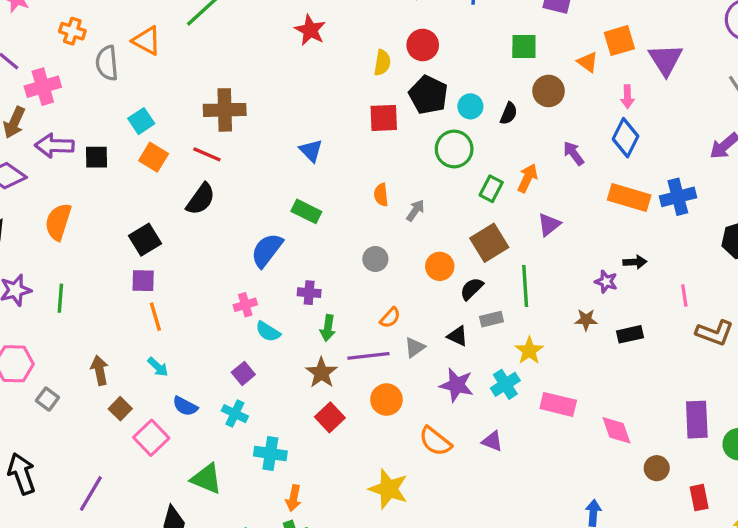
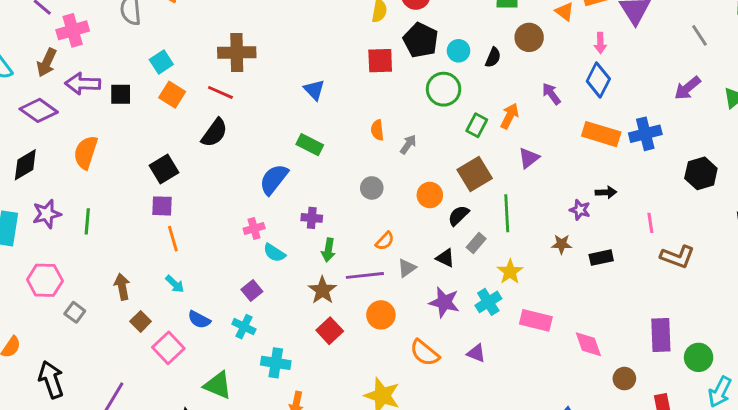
gray rectangle: (491, 319) -> (476, 243), turned -36

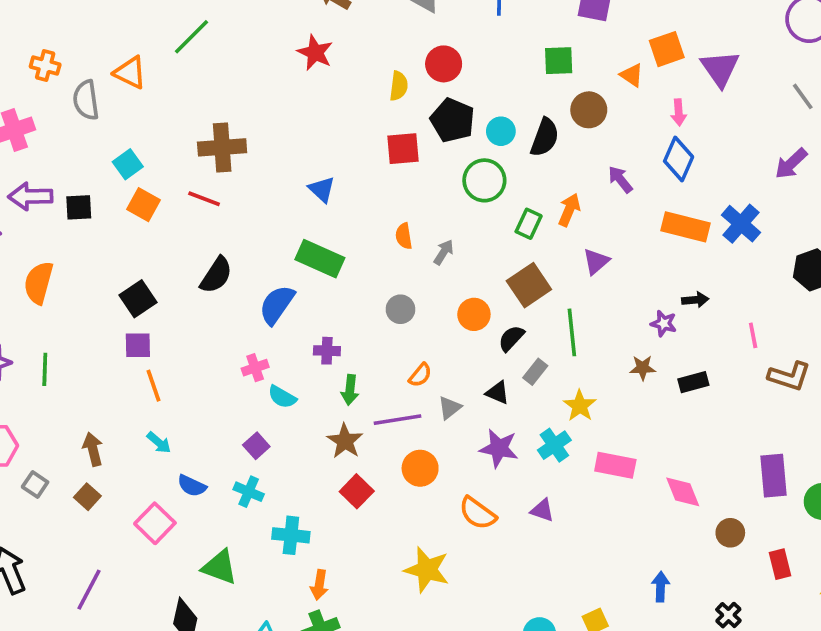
black semicircle: (493, 57) -> (545, 137), size x1.5
black semicircle: (214, 133) -> (216, 275), moved
blue cross: (645, 134) -> (741, 224), turned -32
green rectangle: (310, 145) -> (320, 259), size x1.4
brown square: (141, 321) -> (87, 497), moved

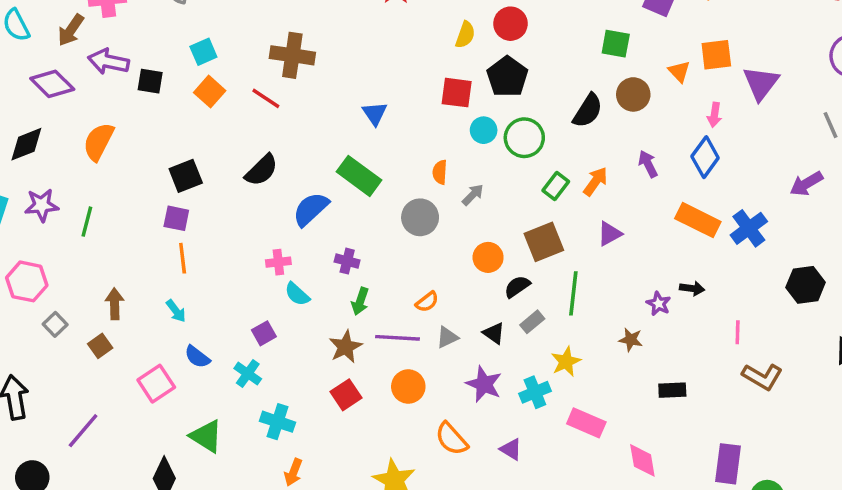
cyan circle: (501, 131) -> (484, 130), moved
gray circle: (400, 309) -> (420, 217), moved, size x1.4
black rectangle: (693, 382) -> (672, 390), moved

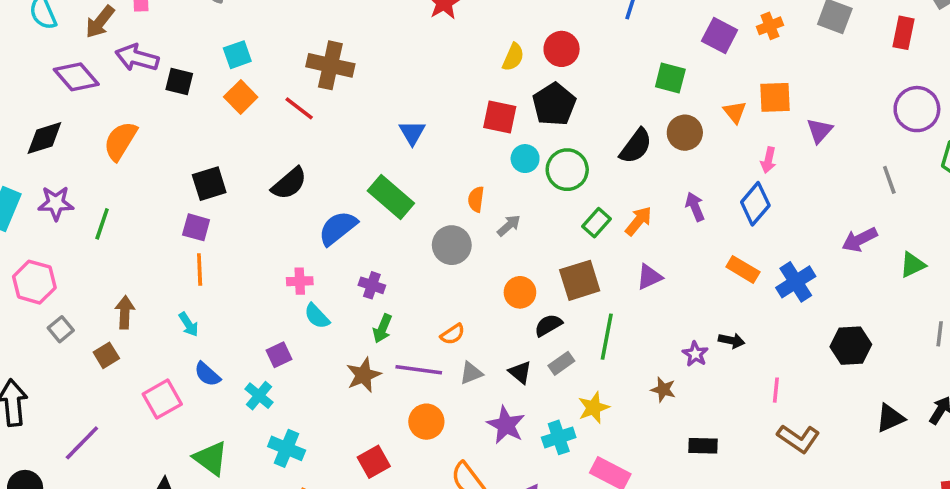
purple triangle: (761, 83) -> (820, 131), size x0.7
orange rectangle: (698, 220) -> (743, 269), size x0.7
red square: (346, 395) -> (374, 462), moved

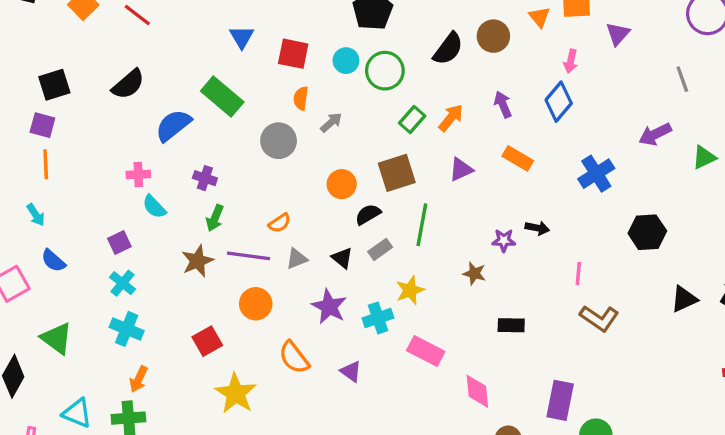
red square: (500, 117) -> (293, 54), moved
orange rectangle: (743, 269) -> (518, 158), moved
purple star: (695, 354) -> (504, 240), turned -30
cyan cross: (259, 396) -> (123, 283), moved

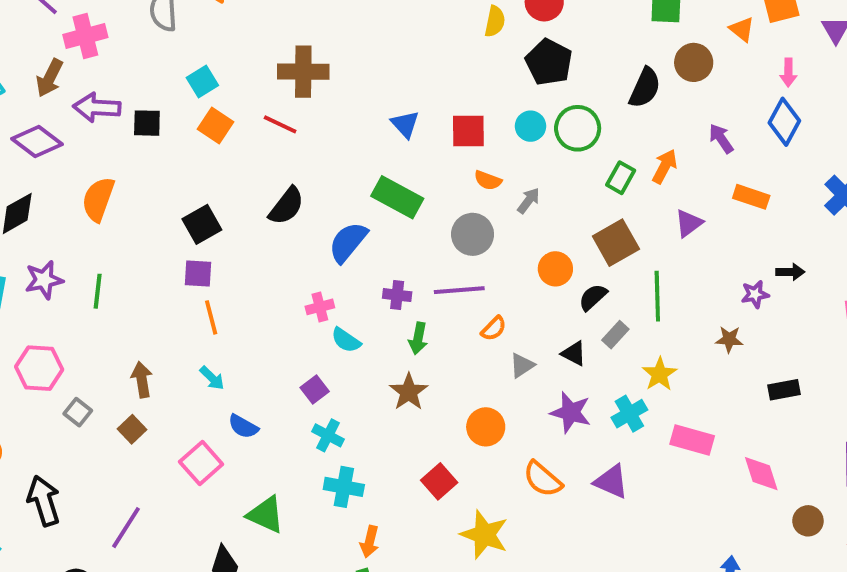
orange semicircle: (301, 98) -> (488, 180), turned -65
purple line: (248, 256) -> (459, 290), moved
purple triangle: (351, 371) -> (611, 482), size x1.4

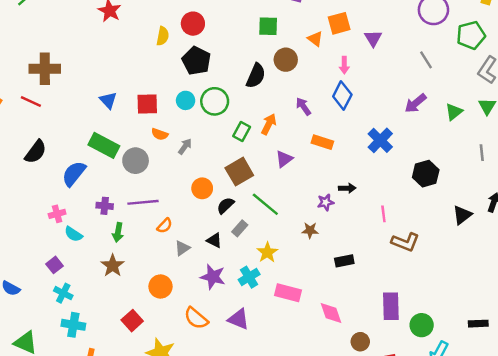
gray circle: (473, 234) -> (136, 161), moved
green line: (657, 296) -> (265, 204), turned -48

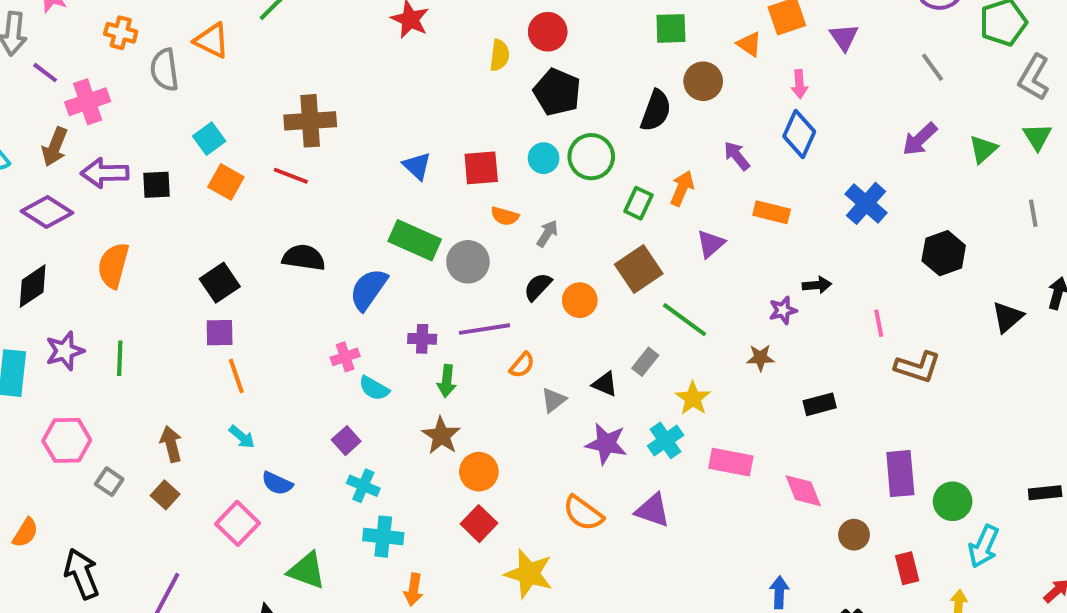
black semicircle: (36, 152) -> (304, 258), turned -115
black semicircle: (226, 206) -> (538, 287), moved
orange circle: (160, 286) -> (479, 472), moved

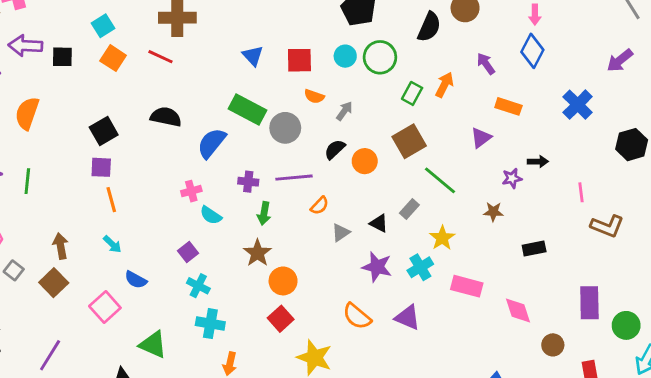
purple triangle: (711, 244) -> (481, 138), moved
brown square: (165, 495) -> (54, 283), size x1.4

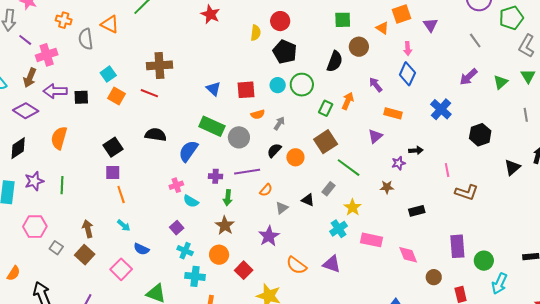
orange semicircle: (314, 96) -> (258, 114), turned -32
purple star: (377, 267) -> (269, 236), moved, turned 30
orange circle: (283, 281) -> (219, 255), moved

